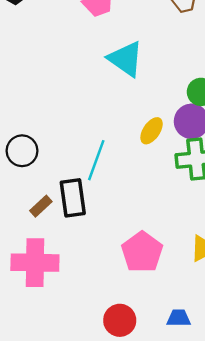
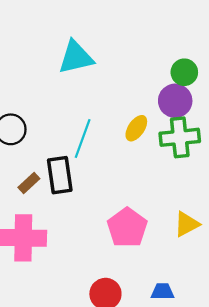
cyan triangle: (126, 59) -> (76, 57), moved, turned -48
yellow ellipse: (152, 131) -> (136, 128), moved

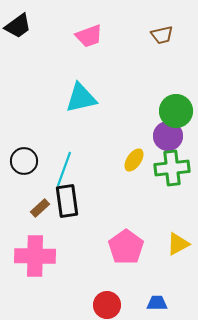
green circle: (184, 72) -> (176, 111), size x1.4
cyan line: (83, 138) -> (64, 169), moved

